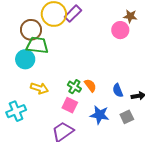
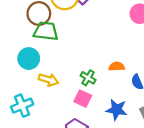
cyan circle: (25, 59) -> (29, 59), moved
orange semicircle: (90, 85) -> (117, 67), moved, turned -56

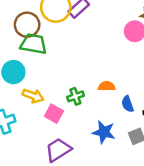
green cross: (88, 78) -> (75, 96), turned 35
pink square: (83, 99) -> (54, 114), moved

